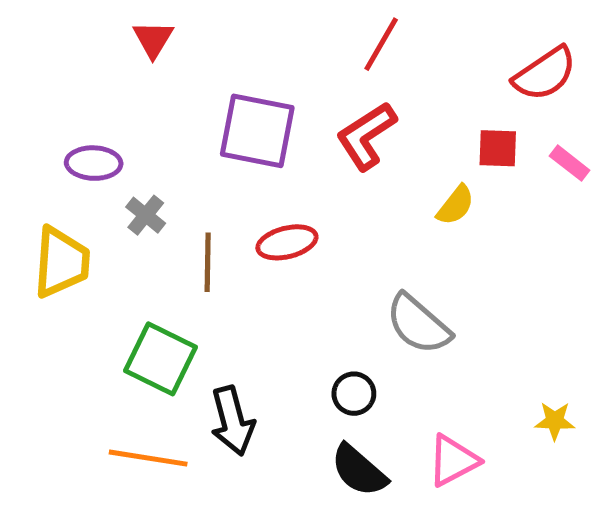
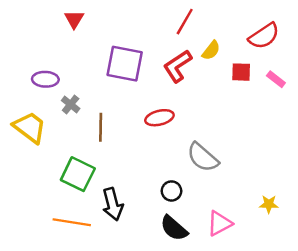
yellow semicircle: (456, 205) -> (211, 50), moved
red ellipse: (287, 242) -> (159, 118), moved
yellow trapezoid: (61, 262) -> (30, 127), turned -57

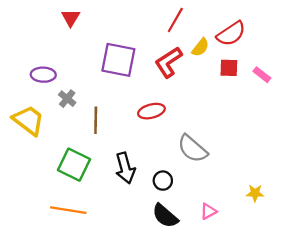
red semicircle: (264, 36) -> (231, 34), moved
black arrow: (113, 204) -> (125, 168), moved
pink triangle: (220, 223) -> (208, 211), size x0.7

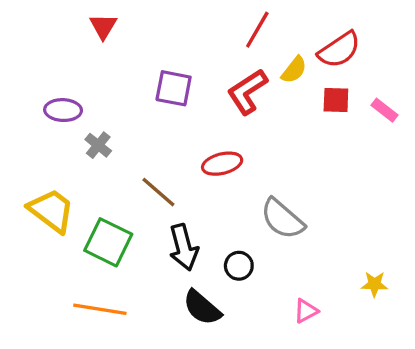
purple square: (118, 60) -> (174, 88), size x0.7
yellow trapezoid: (28, 120) -> (51, 210), moved
brown line: (96, 120) -> (158, 192), moved, turned -50
black semicircle: (165, 216) -> (202, 308), moved

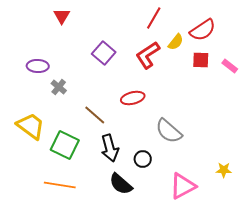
purple square: (174, 88) -> (104, 53), turned 30
pink triangle: (306, 311) -> (183, 186), size x1.8

